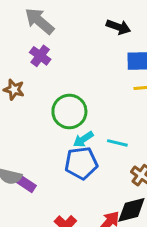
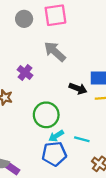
gray arrow: (39, 21) -> (55, 51), moved
black arrow: (118, 27) -> (78, 89), moved

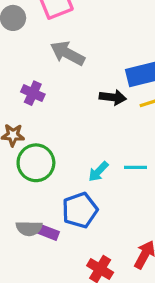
green circle: (46, 115) -> (36, 163), moved
blue pentagon: (54, 154) -> (80, 210), moved

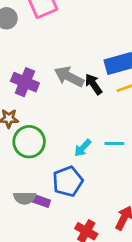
gray arrow: (68, 53) -> (69, 77), moved
purple cross: (33, 93) -> (25, 82), size x1.4
black arrow: (113, 97) -> (93, 84), turned -130

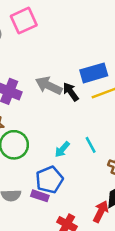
cyan line: (114, 144) -> (91, 145), turned 63
purple rectangle: (40, 201) -> (40, 196), moved

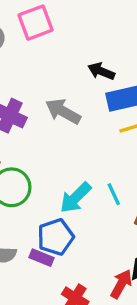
black arrow: (71, 92) -> (101, 71), moved, turned -36
cyan arrow: (62, 149) -> (75, 198), size x1.5

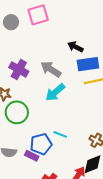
cyan line: (114, 194) -> (60, 134), moved, turned -48
cyan arrow: (75, 198) -> (55, 92), moved

